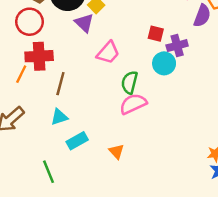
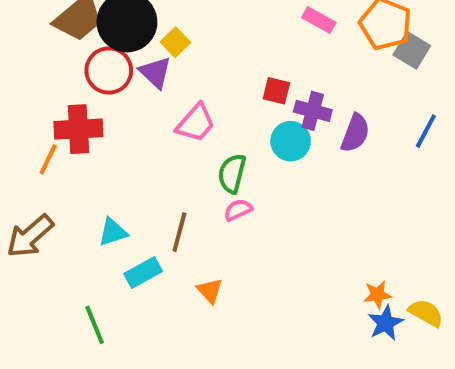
purple semicircle: (202, 16) -> (355, 133), moved
red circle: (29, 22) -> (109, 70), moved
purple cross: (177, 46) -> (313, 111), turned 30
brown line: (60, 84) -> (179, 232), moved
pink semicircle: (133, 104) -> (238, 210), size x0.6

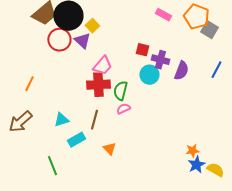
red cross: (78, 129) -> (98, 85), moved
yellow semicircle: (426, 313) -> (215, 170), moved

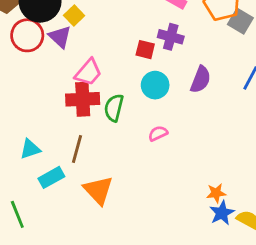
purple cross: (160, 60) -> (171, 37), moved
pink semicircle: (123, 109) -> (158, 133), moved
orange triangle: (109, 149) -> (98, 190), size x1.6

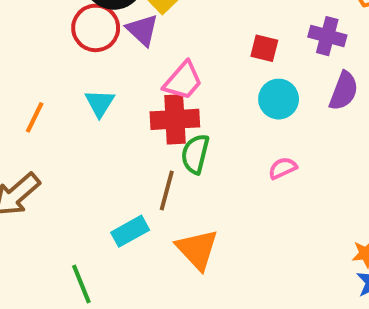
purple cross: (171, 37) -> (327, 36), moved
green semicircle: (114, 108) -> (195, 154), moved
cyan triangle: (30, 149) -> (100, 103), moved, turned -40

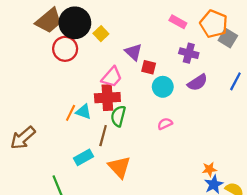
purple triangle: (142, 30) -> (133, 52), moved
red square: (264, 48) -> (149, 67), moved
purple semicircle: (344, 91) -> (197, 82), turned 36
cyan triangle: (100, 103) -> (84, 112), moved, turned -42
orange line: (35, 117) -> (71, 113), moved

